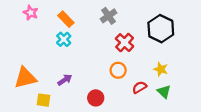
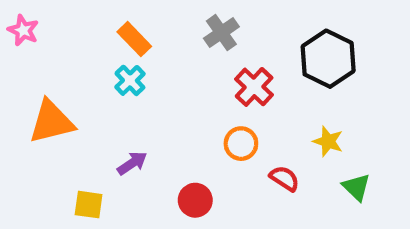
pink star: (31, 13) -> (23, 30), moved
orange triangle: (25, 78) -> (52, 122), moved
red semicircle: (139, 87) -> (285, 178), turned 64
green triangle: (164, 92) -> (356, 187), moved

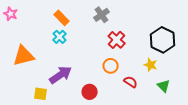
black hexagon: (328, 59) -> (163, 40), moved
purple arrow: (132, 163) -> (61, 75), size x1.6

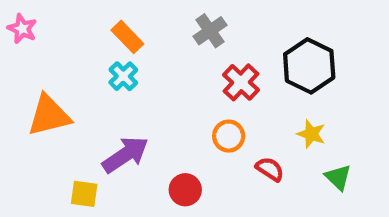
black hexagon: (163, 40) -> (309, 66), moved

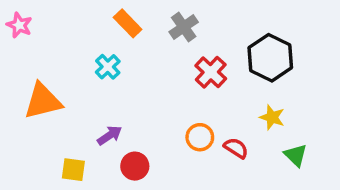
orange rectangle: (127, 37) -> (128, 23), moved
orange circle: (229, 136) -> (200, 137), moved
purple arrow: (125, 155) -> (110, 135), size x0.6
red circle: (185, 190) -> (135, 166), moved

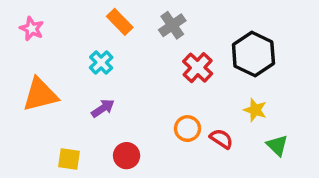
pink star: (19, 25) -> (32, 29), moved
purple arrow: (110, 135) -> (103, 108), moved

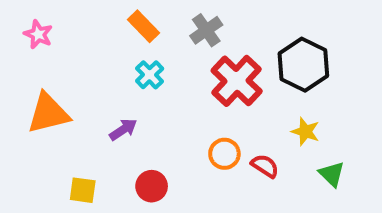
cyan cross: (101, 63) -> (150, 75), moved
red cross: (198, 68) -> (237, 81), size x1.4

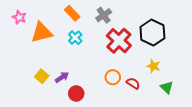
orange triangle: (48, 113) -> (42, 33), moved
purple arrow: (123, 129) -> (62, 77), moved
yellow square: (83, 190) -> (42, 76), moved, turned 32

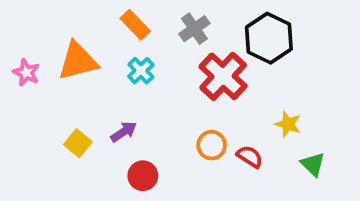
pink star: (19, 17) -> (26, 73), moved
black hexagon: (152, 33) -> (269, 38), moved
purple arrow: (62, 77) -> (124, 132), moved

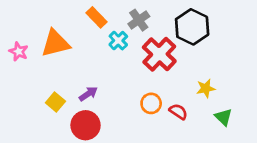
cyan cross: (141, 71) -> (118, 41), moved
yellow star: (288, 124) -> (206, 88), turned -30
red circle: (143, 176) -> (86, 125), moved, size x1.4

